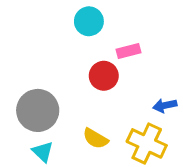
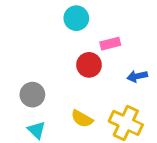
blue arrow: (165, 105) -> (137, 76), moved
gray circle: (38, 110) -> (32, 95), size x0.7

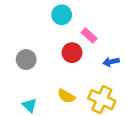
pink rectangle: (110, 44) -> (89, 35), turned 56
gray circle: (32, 95) -> (26, 60), moved

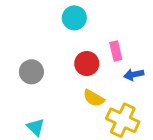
pink rectangle: (89, 35) -> (116, 51), moved, turned 35
yellow semicircle: (66, 96) -> (94, 98), moved

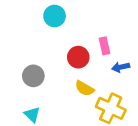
cyan circle: (74, 18) -> (55, 16), moved
gray circle: (31, 72) -> (33, 76), moved

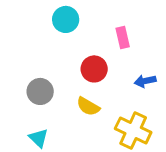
pink rectangle: (104, 46) -> (123, 37), moved
yellow semicircle: (84, 88) -> (88, 106), moved

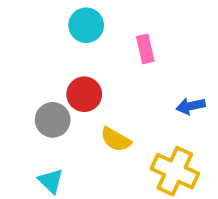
pink rectangle: (123, 37) -> (145, 49), moved
red circle: (94, 69) -> (84, 94), moved

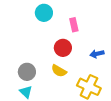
red circle: (84, 94) -> (63, 48), moved
gray circle: (53, 120) -> (27, 72), moved

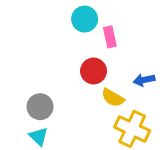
cyan circle: (44, 13) -> (85, 19), moved
yellow semicircle: (59, 71) -> (113, 98), moved

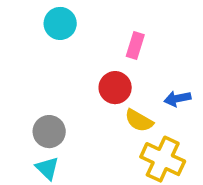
cyan circle: (85, 19) -> (60, 23), moved
pink rectangle: (110, 37) -> (135, 45), turned 30

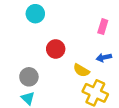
pink rectangle: (135, 45) -> (103, 27), moved
red circle: (115, 88) -> (56, 49), moved

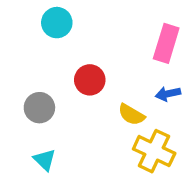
pink rectangle: (103, 27) -> (166, 43), size x1.5
gray circle: (29, 77) -> (39, 108), moved

